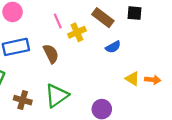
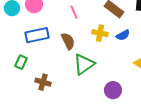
yellow cross: (77, 32) -> (100, 33), moved, turned 35
green triangle: (57, 96) -> (84, 64), moved

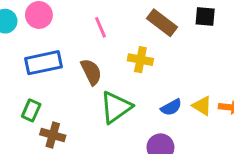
blue semicircle: (123, 35) -> (171, 107), moved
green rectangle: (21, 62) -> (31, 110), moved

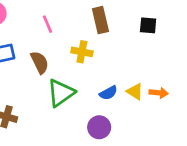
black square: (205, 17) -> (148, 25), moved
brown rectangle: (162, 23) -> (100, 20), turned 40

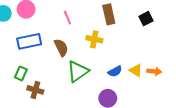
black square: (148, 25) -> (146, 19), turned -32

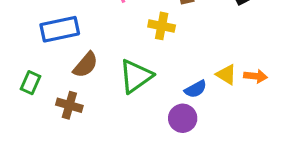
brown semicircle: (61, 48) -> (86, 65), moved, turned 66
blue semicircle: (115, 71) -> (196, 89), moved
green rectangle: (21, 73) -> (31, 83), moved

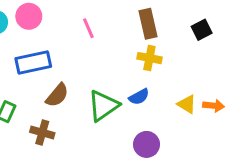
yellow cross: (162, 26) -> (149, 58), moved
blue semicircle: (196, 89) -> (139, 97), moved

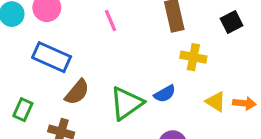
yellow cross: (149, 58) -> (193, 57), moved
blue rectangle: (33, 62) -> (52, 57), turned 36

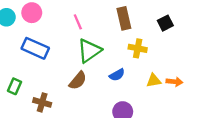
brown semicircle: (77, 92) -> (78, 81), moved
yellow triangle: (216, 102) -> (154, 81), turned -42
green triangle: (126, 103) -> (89, 51), moved

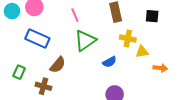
black square: (165, 23) -> (152, 16), turned 32
brown semicircle: (78, 81) -> (58, 65), moved
yellow triangle: (154, 81) -> (142, 52), moved

